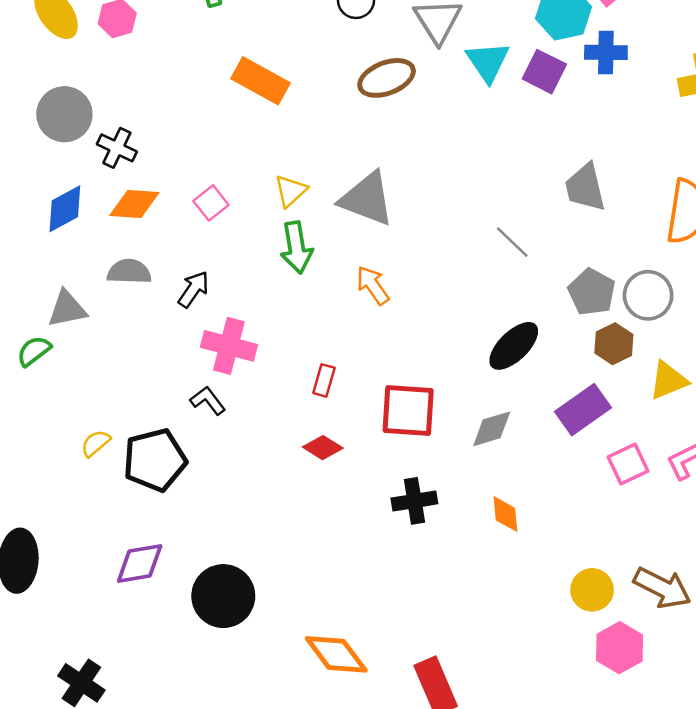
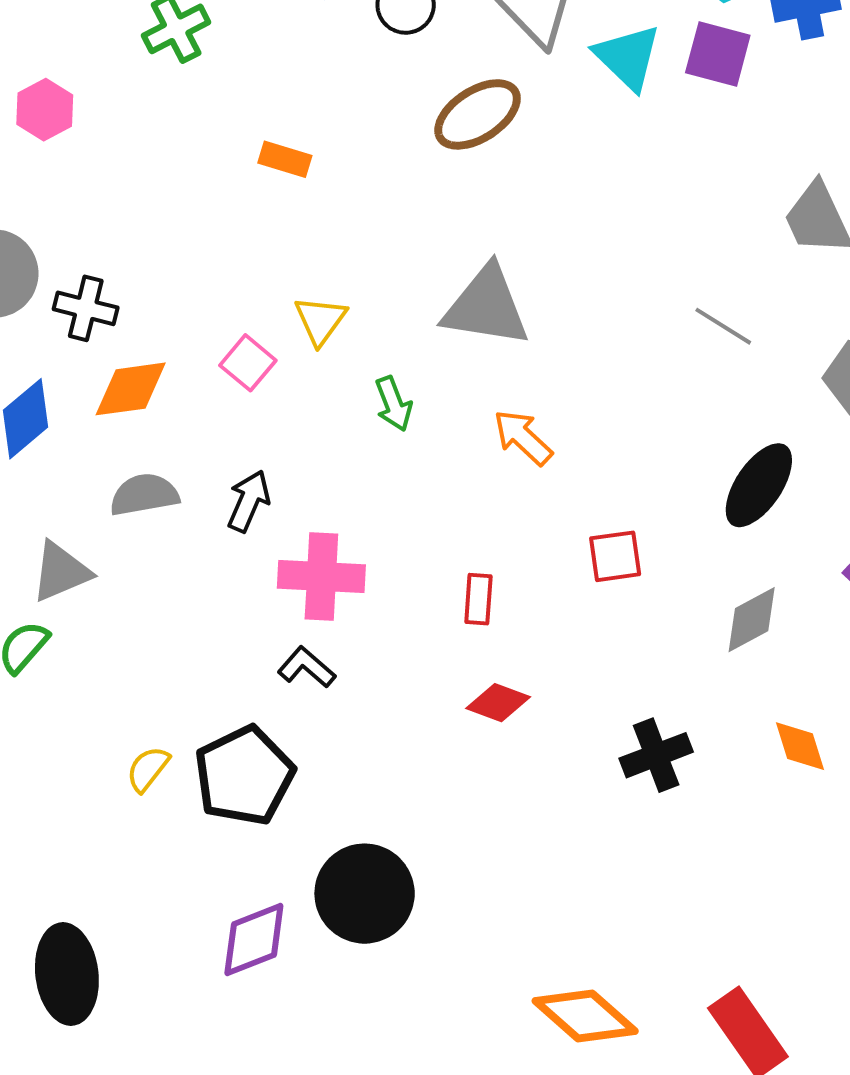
orange rectangle: (261, 81) -> (285, 159), size x0.6
yellow triangle: (291, 191) -> (320, 320), moved
green arrow: (296, 248) -> (393, 404), size x0.7
red square: (408, 411) -> (615, 556), moved, size x0.6
black circle: (223, 596) -> (365, 894), moved

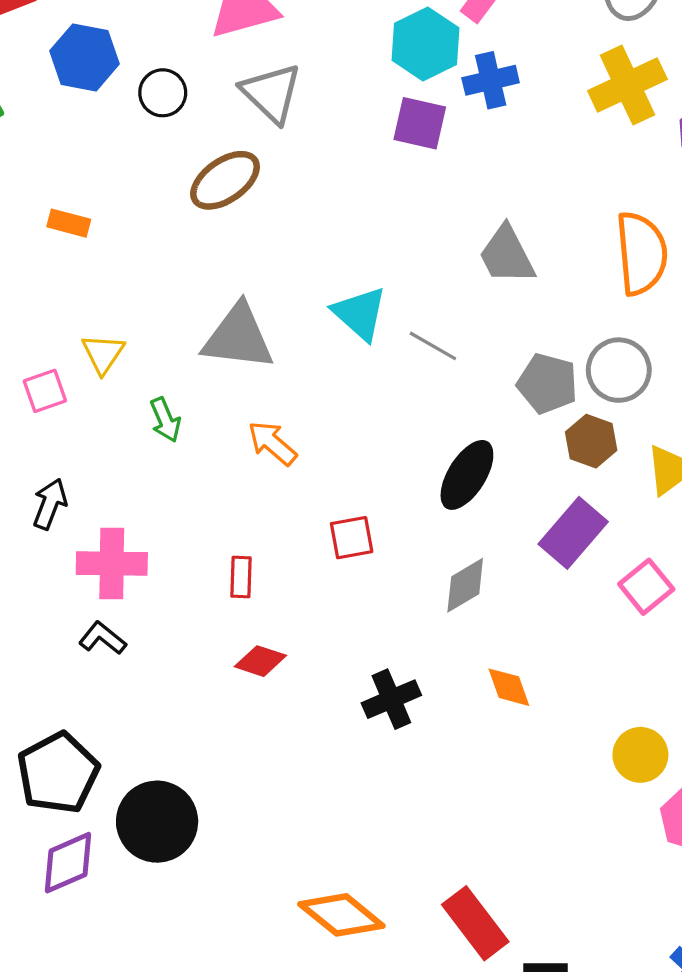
cyan triangle: (628, 57) -> (360, 313), moved
pink square: (248, 363) -> (45, 391), turned 33
black pentagon: (244, 776) -> (58, 773), moved

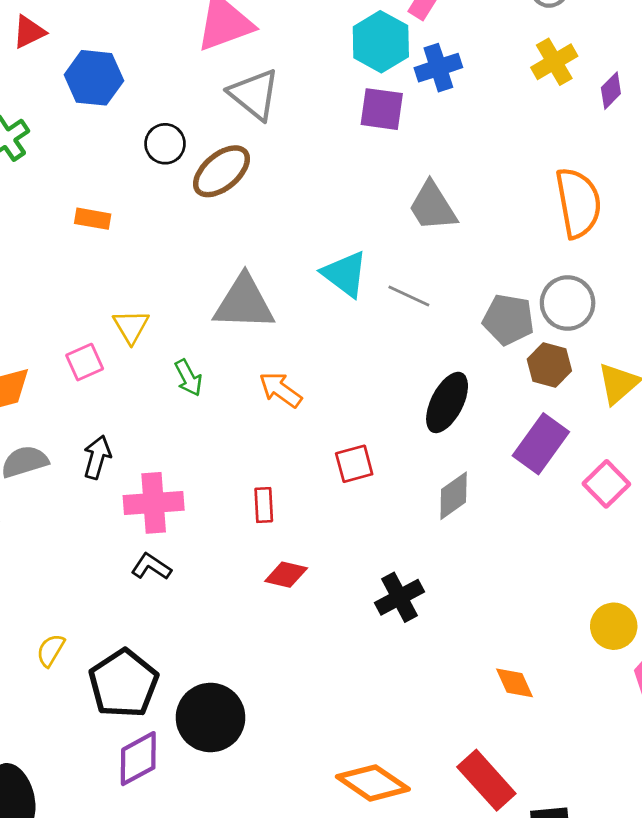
yellow cross: (627, 85) -> (554, 62), size x0.7
black circle: (163, 93) -> (165, 144), moved
gray trapezoid: (507, 255) -> (433, 206), moved
orange diamond: (509, 687) -> (514, 683), moved

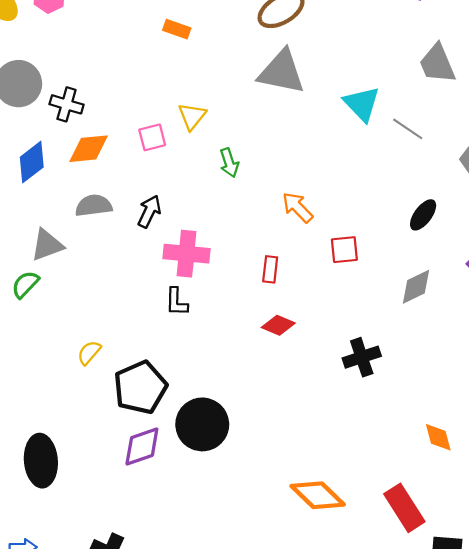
gray triangle: (244, 303) -> (282, 72), moved
orange arrow: (280, 390) -> (298, 207), moved
black ellipse: (447, 402) -> (423, 215), size x0.7
black L-shape: (151, 567) -> (176, 302), turned -132

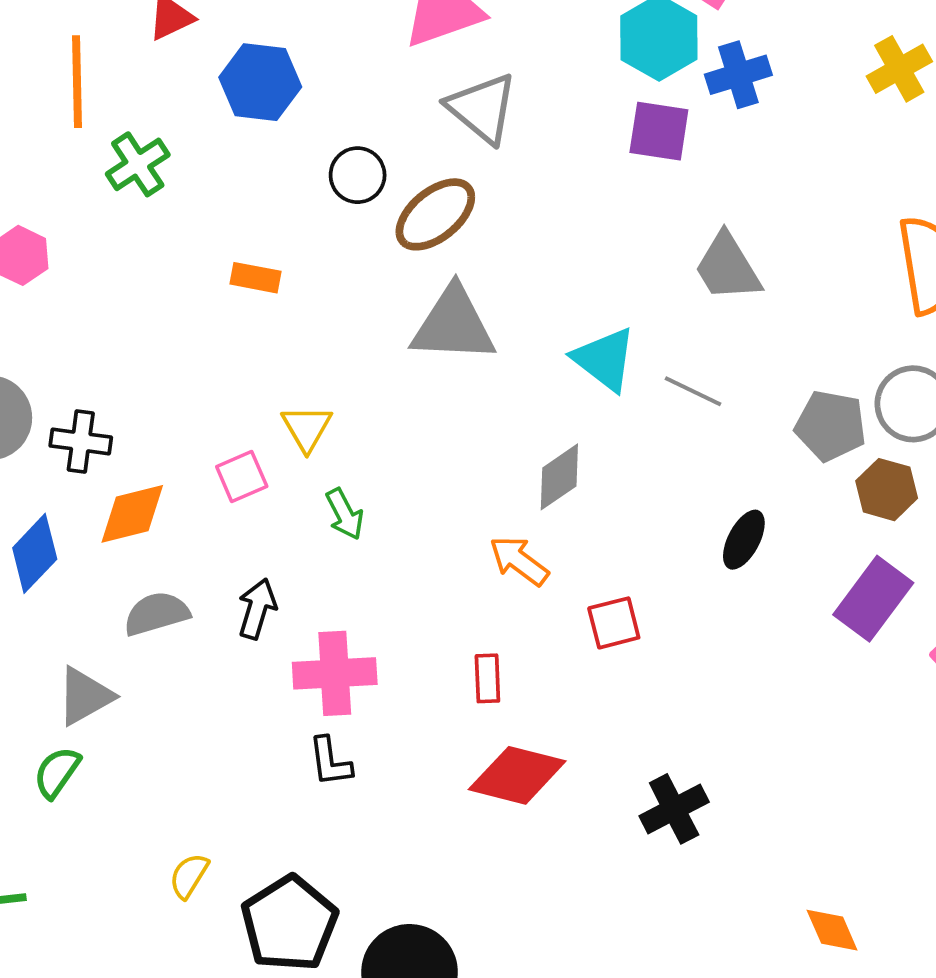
green arrow: (229, 163) -> (345, 514), moved
gray diamond: (416, 287) -> (559, 477), moved
red diamond: (278, 325) -> (517, 775), size x1.6

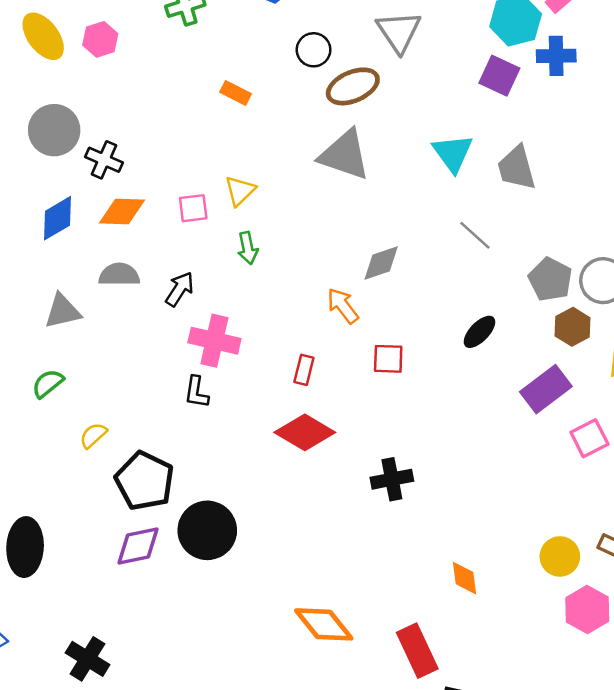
cyan triangle: (605, 359) -> (453, 153), moved
green semicircle: (57, 772) -> (48, 383), moved
black pentagon: (289, 924) -> (145, 481), turned -30

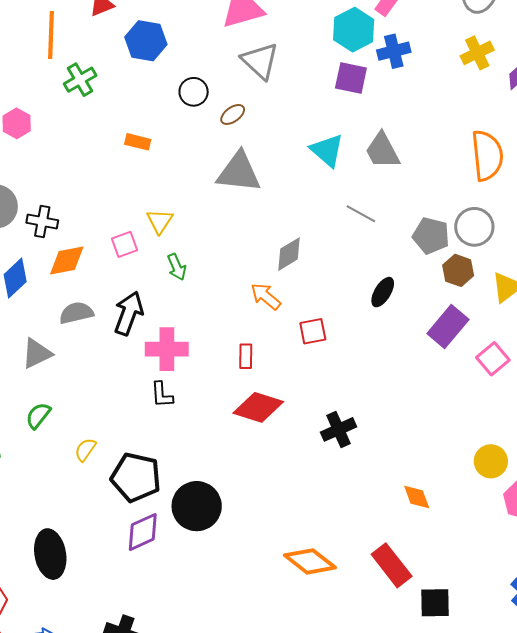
brown ellipse: (353, 86) -> (233, 114), size x0.6
black arrow: (180, 289) -> (129, 313), size x1.4

